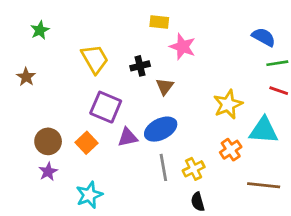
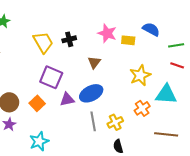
yellow rectangle: (159, 22) -> (128, 40), moved
blue semicircle: (264, 37) -> (151, 29), moved
black cross: (140, 66) -> (69, 39), moved

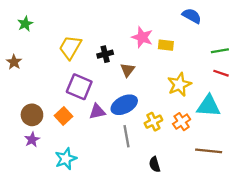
blue semicircle: (151, 29) -> (192, 16), moved
black cross: (69, 39) -> (105, 54), moved
yellow trapezoid: (43, 42) -> (70, 47), turned -120
yellow cross: (115, 122) -> (153, 122), moved

